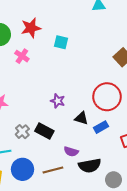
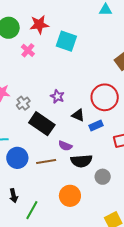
cyan square: (61, 42) -> (66, 41), size x1.5
black rectangle: (44, 131) -> (42, 124), size x1.4
gray cross: (22, 132) -> (23, 103), moved

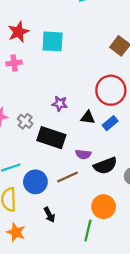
pink cross: (28, 50) -> (14, 63), turned -32
black arrow: (14, 196) -> (49, 215), moved
green line: (32, 210) -> (88, 230), moved

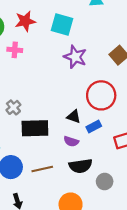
cyan square: (53, 41) -> (62, 24), moved
purple star: (60, 104) -> (75, 57), moved, size x1.5
black rectangle: (51, 138) -> (35, 128), turned -32
purple semicircle: (83, 154) -> (71, 141), moved

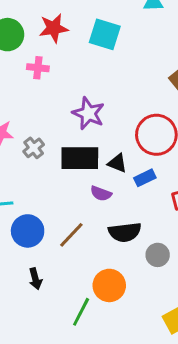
purple star: (75, 57) -> (88, 113), moved
black rectangle: (35, 128) -> (80, 158), moved
purple semicircle: (71, 141) -> (101, 194), moved
brown line: (42, 169) -> (71, 235), turned -36

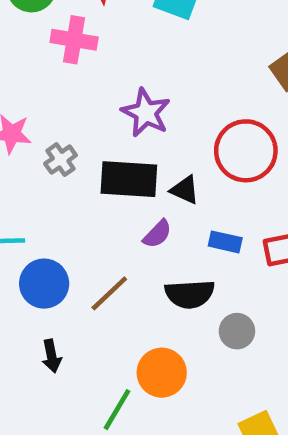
pink cross: (38, 68) -> (74, 40), size x1.4
blue rectangle: (145, 178) -> (225, 242), moved, turned 35
purple semicircle: (101, 194) -> (157, 234), turned -70

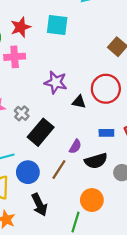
black rectangle: (129, 179) -> (41, 132), moved, turned -40
black triangle: (185, 190) -> (79, 102), moved
purple semicircle: (157, 234) -> (75, 146), moved
black arrow: (52, 356) -> (39, 205), size x1.5

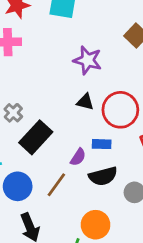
purple star: (56, 82) -> (88, 60), moved
red circle: (106, 89) -> (120, 110), moved
blue rectangle: (106, 133) -> (102, 144), moved

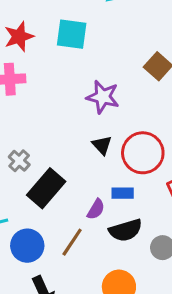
black triangle: (85, 102) -> (102, 145), turned 36

